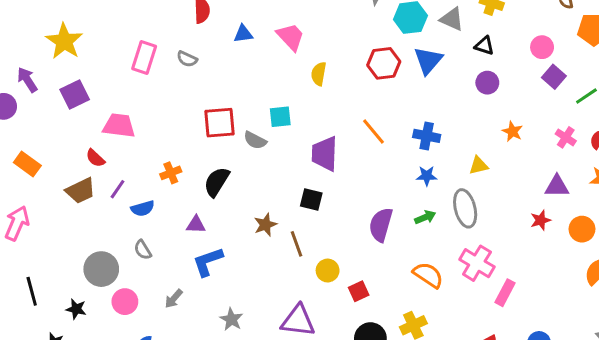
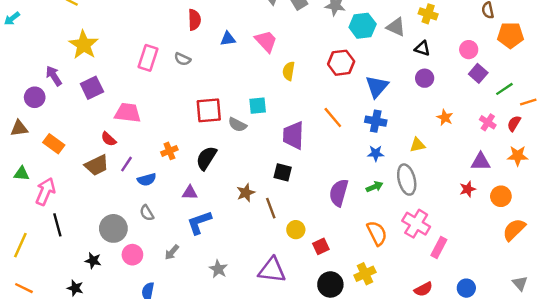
blue triangle: (428, 60) -> (377, 87), moved
orange semicircle: (428, 275) -> (377, 233), turned 30
black line: (32, 291) -> (57, 225), moved

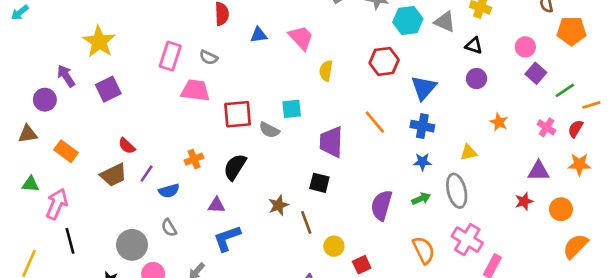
pink trapezoid: (128, 113) -> (195, 90), moved

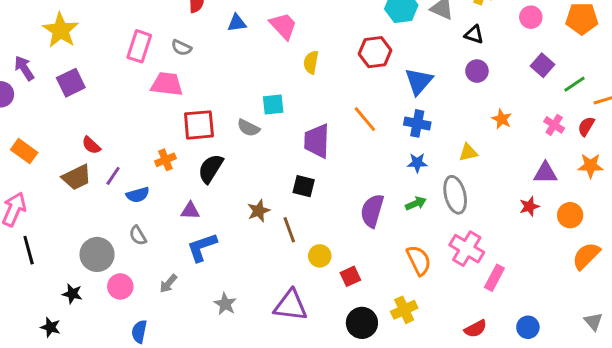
pink circle: (525, 47) -> (531, 17), moved
red square: (238, 114) -> (199, 125), moved

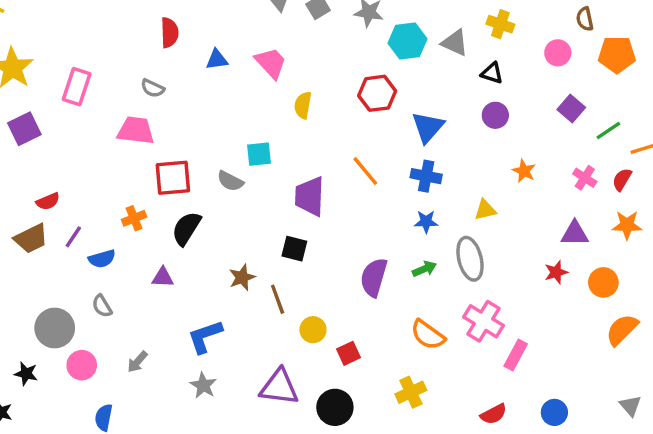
pink rectangle: (139, 46) -> (77, 87), moved
red semicircle: (91, 145) -> (48, 201), turned -66
blue L-shape: (202, 247) -> (205, 336), moved
orange semicircle: (419, 260) -> (428, 335), turned 152
black circle: (362, 323) -> (335, 407), moved

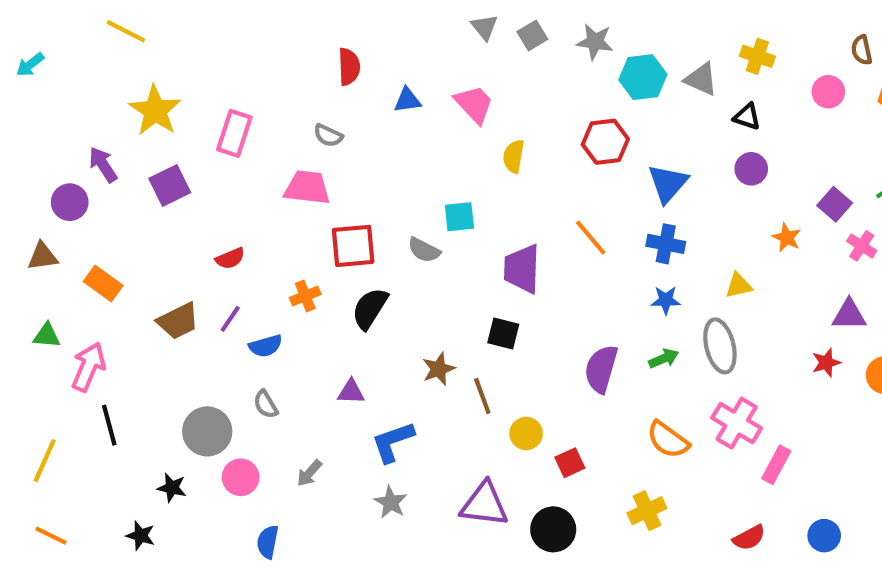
purple square: (571, 109) -> (835, 204), moved
red semicircle: (48, 201) -> (230, 258), moved
purple triangle: (163, 277) -> (351, 392), moved

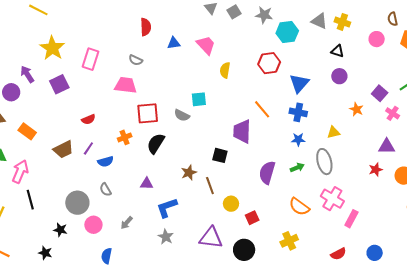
gray triangle: (701, 79) -> (319, 21), moved
purple trapezoid: (522, 269) -> (242, 131), moved

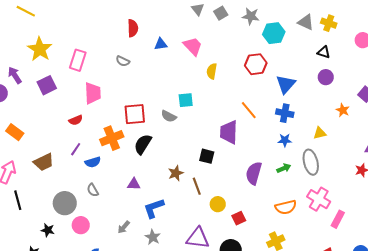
pink trapezoid: (126, 85) -> (93, 93), moved, turned 80
orange cross: (125, 137) -> (112, 138), size x1.6
brown trapezoid: (63, 149) -> (44, 162), moved
orange semicircle: (299, 207) -> (286, 207), turned -50
gray arrow: (127, 223) -> (124, 227), moved

